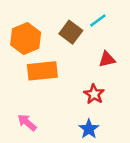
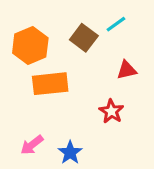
pink arrow: (27, 122) -> (32, 145), turned -78
blue star: (89, 129) -> (70, 153), moved

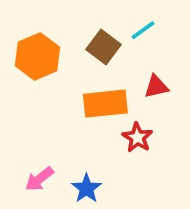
orange rectangle: (50, 84) -> (105, 104), moved

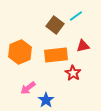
orange hexagon: (37, 56) -> (20, 52), moved
pink arrow: (39, 179) -> (28, 88), moved

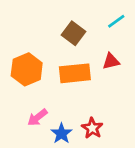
cyan line: (76, 16) -> (116, 21), moved
red star: (73, 73) -> (92, 128), moved

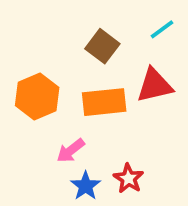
red triangle: (111, 61) -> (155, 85), size x1.5
pink arrow: (37, 117) -> (71, 151), moved

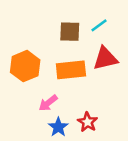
cyan line: (162, 29) -> (99, 25), moved
brown square: (102, 46) -> (70, 32), turned -35

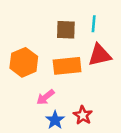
cyan line: (99, 25) -> (94, 24), turned -49

